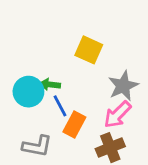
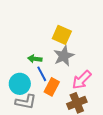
gray star: (123, 86) -> (64, 56), moved
cyan circle: (28, 92) -> (20, 84), moved

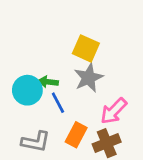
cyan circle: (20, 84) -> (27, 90), moved
orange rectangle: (52, 87) -> (76, 135), moved

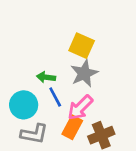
cyan circle: (27, 90) -> (24, 105), moved
pink arrow: (114, 111) -> (80, 108), moved

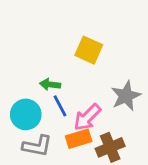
gray star: (84, 73) -> (126, 96), moved
orange rectangle: (72, 127) -> (79, 139), turned 45

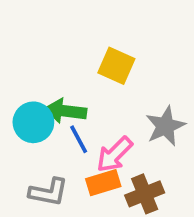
green arrow: (50, 84) -> (65, 111), size x1.5
cyan circle: (26, 114) -> (33, 122), moved

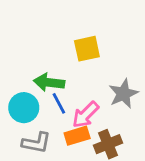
yellow square: (116, 66) -> (87, 49), turned -36
cyan circle: (33, 122) -> (24, 108), moved

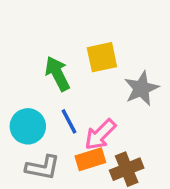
green arrow: (49, 82) -> (57, 74), moved, turned 56
gray star: (123, 94) -> (141, 88), moved

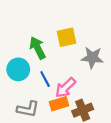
gray star: (141, 88) -> (92, 58), turned 30
cyan circle: (28, 126) -> (18, 69), moved

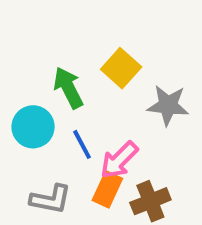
yellow square: (67, 37) -> (121, 68), turned -36
orange rectangle: (59, 104) -> (107, 189), turned -48

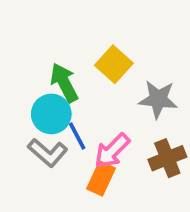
cyan circle: (33, 127) -> (51, 114), moved
gray L-shape: (51, 199) -> (48, 153), moved, turned 30
brown cross: (150, 201) -> (167, 158), moved

